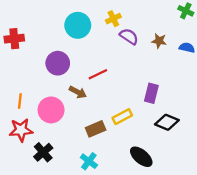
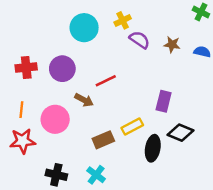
red cross: (14, 39) -> (26, 67), moved
black cross: (43, 152) -> (56, 175), moved, turned -36
black ellipse: (141, 157) -> (153, 148), moved, turned 60

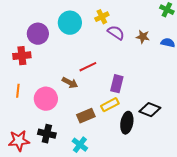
purple circle: (62, 69) -> (38, 34), moved
purple rectangle: (164, 101) -> (117, 84), moved
red star: (23, 141) -> (19, 141), moved
black cross: (56, 175) -> (47, 134), moved

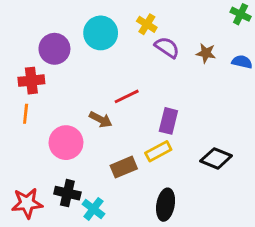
yellow cross: (102, 17) -> (147, 24), turned -32
orange line: (18, 91) -> (26, 114), moved
black ellipse: (127, 123) -> (166, 205), moved
cyan cross: (80, 145) -> (93, 209), moved

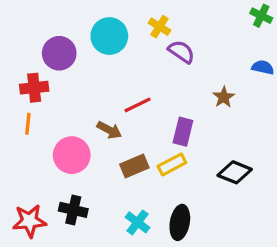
brown star: (206, 53) -> (224, 97), moved, turned 30
brown rectangle: (124, 167) -> (134, 166), moved
cyan cross: (93, 209) -> (138, 222), moved

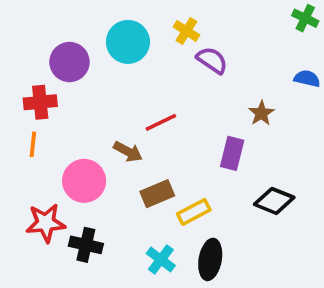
purple rectangle: (183, 132) -> (232, 153), moved
yellow rectangle: (172, 164) -> (194, 212), moved
red star: (29, 221) -> (46, 223), moved

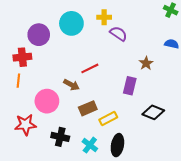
yellow cross: (186, 31) -> (104, 17), turned -32
black cross: (86, 245) -> (60, 137), moved

